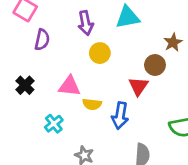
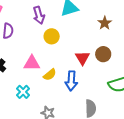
brown circle: (155, 65) -> (103, 54), moved
yellow semicircle: (92, 104) -> (50, 75), turned -40

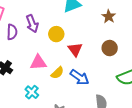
purple arrow: (39, 15) -> (32, 24), moved
red triangle: (82, 58) -> (75, 49), moved
blue arrow: (71, 81) -> (80, 77), turned -54

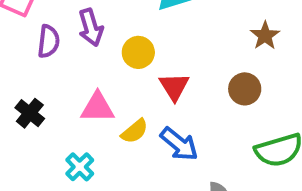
brown star: (109, 16) -> (265, 36), moved

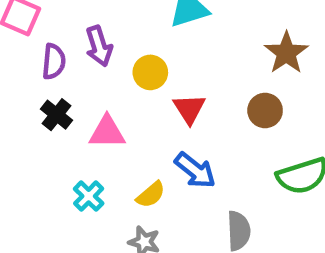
brown star: (265, 36) -> (286, 53), size x1.4
black cross: (30, 113) -> (57, 115), moved
yellow semicircle: (135, 131) -> (151, 195), moved

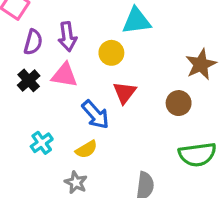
yellow circle: (150, 72) -> (111, 53), moved
pink triangle: (107, 132) -> (65, 75), moved
blue arrow: (195, 170) -> (95, 115), moved

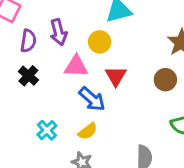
pink triangle: (65, 75) -> (76, 66), moved

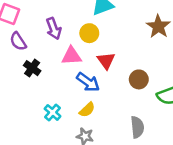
purple semicircle: (28, 41) -> (18, 41), moved, turned 144
brown circle: (165, 80) -> (139, 79), moved

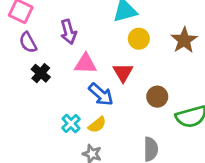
yellow circle: (89, 33) -> (139, 39), moved
cyan cross: (53, 112) -> (71, 124), moved

